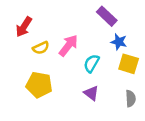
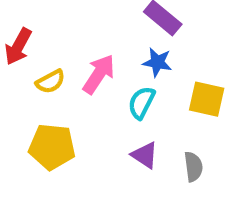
blue star: (119, 42) -> (157, 62), moved
gray semicircle: (131, 99) -> (193, 167), moved

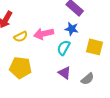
pink arrow: (99, 74) -> (44, 34), turned -138
gray semicircle: (193, 167) -> (87, 79), turned 56

